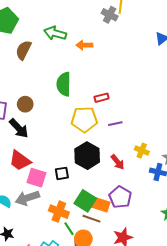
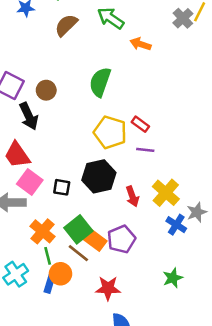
red rectangle: (102, 98) -> (140, 124), moved, turned 32
yellow cross: (142, 151) -> (166, 193), size x1.5

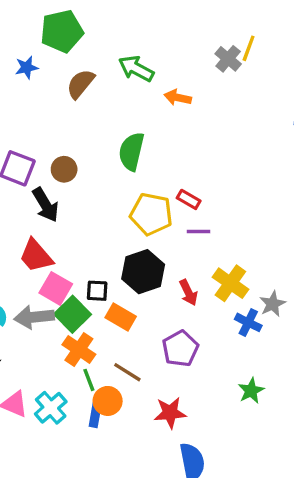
green square: (78, 229) -> (73, 314), moved
orange rectangle: (95, 240) -> (121, 317), moved

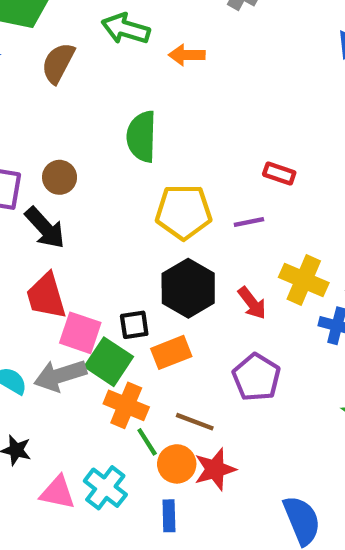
red rectangle: (189, 199) -> (279, 173), moved
red trapezoid: (36, 256) -> (46, 296), turned 36
orange rectangle: (121, 317) -> (171, 352), turned -40
red star: (170, 413) -> (215, 469), moved
blue rectangle: (95, 415) -> (169, 516), moved

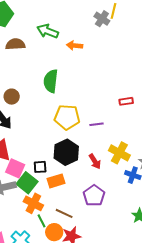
brown semicircle: (58, 63) -> (15, 44), turned 54
red rectangle: (279, 173) -> (126, 101), moved, turned -32

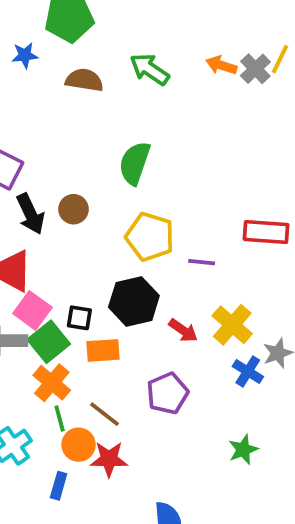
orange arrow: (75, 45) -> (221, 65), moved
brown circle: (12, 97) -> (74, 209), moved
red rectangle: (126, 101) -> (266, 232), size x1.6
red arrow: (95, 161) -> (183, 330), turned -35

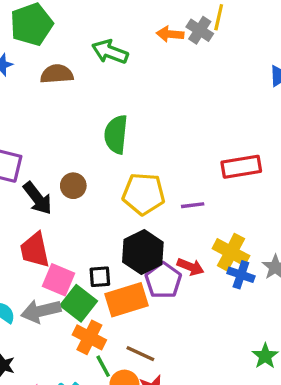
orange rectangle: (103, 350) -> (126, 300), size x1.4
blue cross: (248, 371) -> (241, 275), moved
purple pentagon: (167, 393) -> (163, 280), moved

